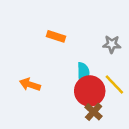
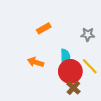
orange rectangle: (56, 36) -> (44, 28), turned -48
orange arrow: (30, 84) -> (36, 62), moved

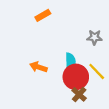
orange rectangle: (44, 28) -> (43, 15), moved

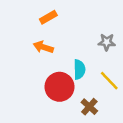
orange arrow: (38, 67) -> (43, 47), moved
red circle: (76, 77) -> (59, 87), moved

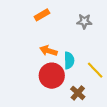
gray star: (107, 42) -> (84, 21), moved
orange arrow: (43, 47) -> (48, 51), moved

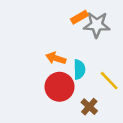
orange rectangle: (42, 15) -> (79, 17), moved
gray star: (84, 21) -> (97, 25), size x1.5

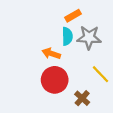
gray star: (97, 25) -> (89, 37), moved
cyan semicircle: (79, 69) -> (67, 36), moved

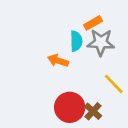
orange rectangle: (73, 16) -> (93, 23), moved
red circle: (55, 80) -> (70, 107), moved

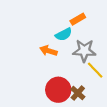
cyan semicircle: (76, 41) -> (64, 34), turned 63
gray star: (101, 42) -> (84, 51), moved

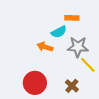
orange rectangle: (78, 19) -> (72, 18), turned 32
red circle: (58, 90) -> (35, 83), moved

